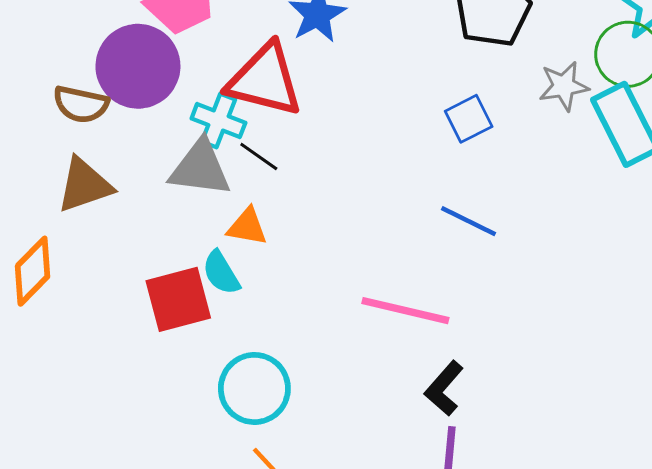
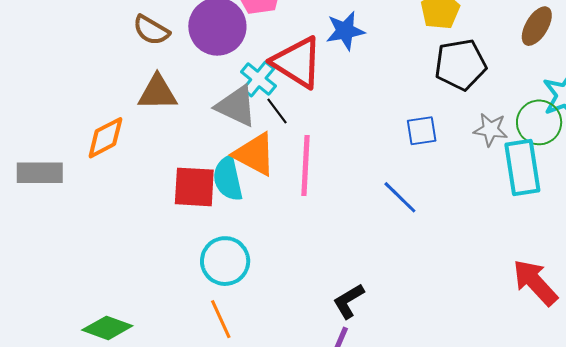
brown semicircle: (81, 104) -> (151, 30), moved
orange triangle: (247, 227) -> (255, 154), size x1.6
cyan semicircle: (221, 273) -> (228, 179), size x1.4
pink line: (405, 311) -> (306, 166), moved, turned 62

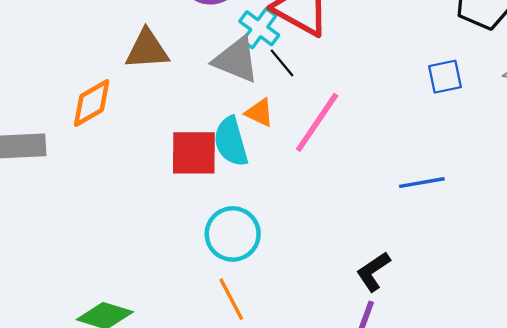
orange triangle: (255, 154) -> (259, 113), size x0.6
pink line: (306, 166) -> (317, 122), turned 34
blue line: (400, 197) -> (422, 183), moved, turned -51

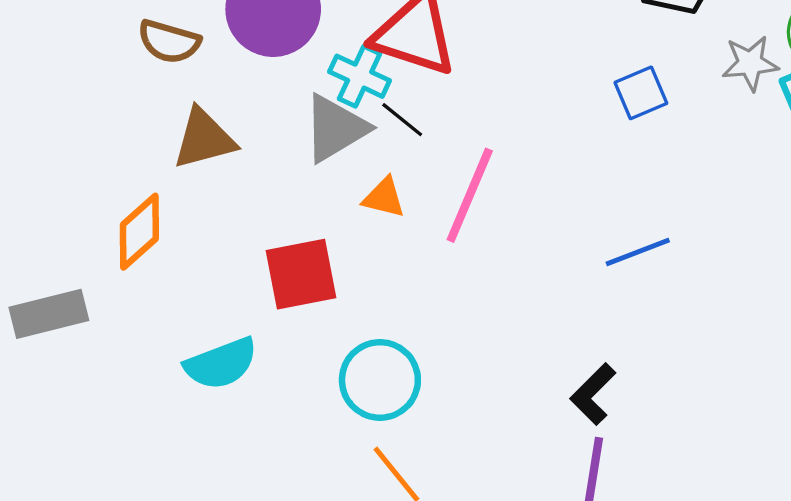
gray triangle: (236, 60) -> (335, 128), turned -42
cyan semicircle: (231, 142) -> (221, 364), moved, turned -84

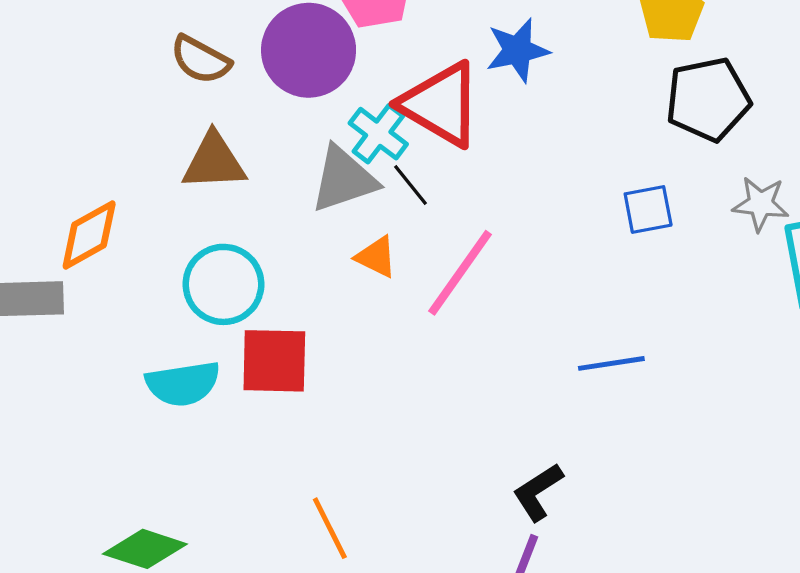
orange diamond: (139, 232) -> (89, 235), moved
red square: (301, 274) -> (274, 361), moved
cyan circle: (380, 380) -> (223, 284), moved

